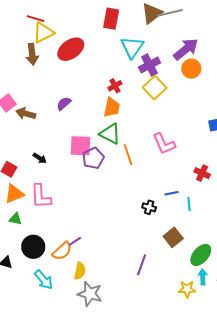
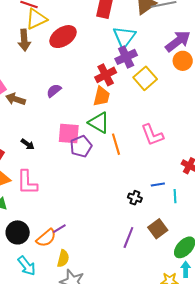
purple cross: (150, 65) -> (126, 57), moved
red cross: (115, 86) -> (106, 75), size x1.5
purple line: (142, 265) -> (128, 237), moved

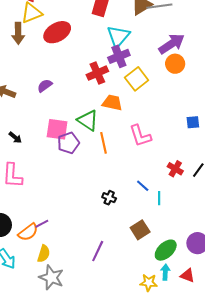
orange trapezoid: (102, 96) -> (112, 103), moved, turned -95
blue line: (158, 185) -> (143, 186), turned 48
black cross: (135, 198) -> (109, 198), moved
purple line: (128, 237) -> (98, 251), moved

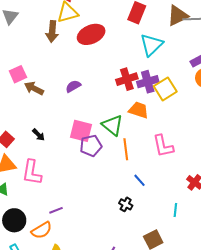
purple cross: (119, 56) -> (148, 82), moved
blue line: (143, 186) -> (139, 180), moved
purple line: (42, 224) -> (56, 210), moved

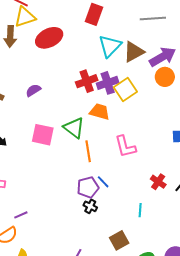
brown triangle: (178, 16) -> (134, 52), moved
purple pentagon: (91, 146) -> (88, 187), moved

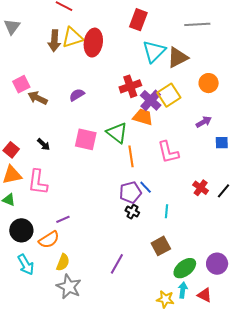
yellow triangle: (25, 17) -> (73, 38), moved
red ellipse: (49, 38) -> (93, 43), turned -56
purple arrow: (163, 57) -> (204, 122), moved, size x0.6
purple cross: (108, 83) -> (151, 100), moved, turned -30
cyan line: (140, 210) -> (166, 211), moved

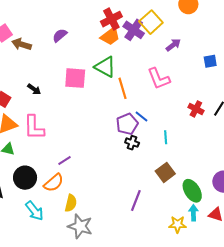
orange trapezoid: (143, 117) -> (110, 36), moved, turned 135
purple arrow: (204, 122) -> (173, 45), moved
purple line: (117, 264) -> (136, 200), moved
green ellipse: (185, 268) -> (192, 191), turned -75

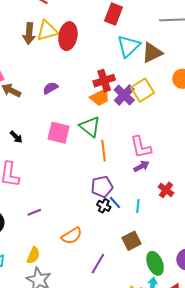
purple arrow: (173, 45) -> (141, 166), moved
red cross: (196, 109) -> (166, 190), moved
blue line: (141, 117) -> (115, 203), moved
orange semicircle: (54, 183) -> (72, 236), moved

